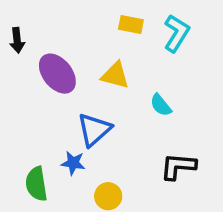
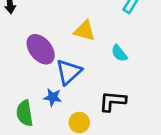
purple ellipse: (57, 74) -> (41, 49), moved
black L-shape: (178, 166) -> (113, 101), moved

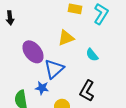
yellow triangle: (85, 31) -> (66, 38), turned -36
black L-shape: (113, 101) -> (87, 91), turned -65

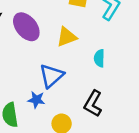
purple ellipse: (33, 52) -> (26, 27), moved
cyan semicircle: (92, 55) -> (99, 58), turned 40

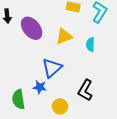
cyan semicircle: (99, 58) -> (90, 45), moved

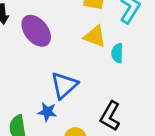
yellow triangle: (64, 36) -> (95, 36), moved, turned 42

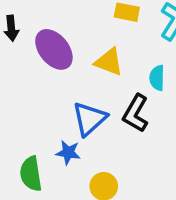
yellow triangle: (95, 36) -> (109, 62), moved
black L-shape: (110, 116) -> (136, 113), moved

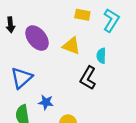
blue triangle: (89, 119) -> (22, 78), moved

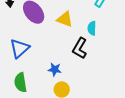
blue star: (46, 102) -> (55, 69), moved

